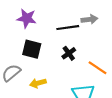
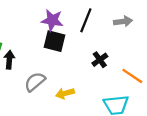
black line: (68, 28) -> (86, 20), moved, turned -60
black square: (32, 49) -> (55, 41), moved

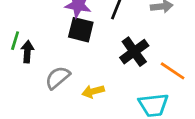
black cross: (100, 60) -> (134, 52), size x1.5

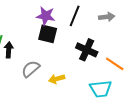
black cross: (134, 52) -> (87, 50), turned -30

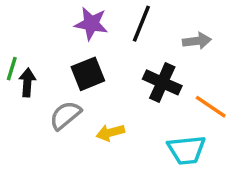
gray arrow: (107, 17) -> (197, 41), moved
black square: (48, 34) -> (88, 74), moved, turned -36

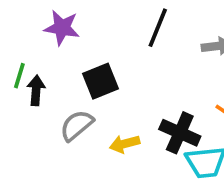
purple star: (91, 24) -> (62, 28), moved
black cross: (162, 82) -> (180, 133), moved

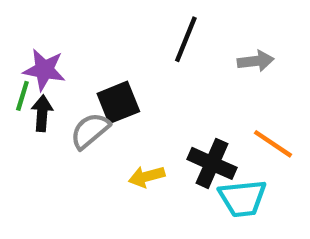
purple star: (62, 28) -> (44, 70), moved
gray semicircle: (77, 125) -> (90, 131), moved

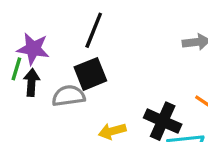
black line: (186, 39) -> (94, 30), moved
gray semicircle: (90, 131) -> (68, 96), turned 32

